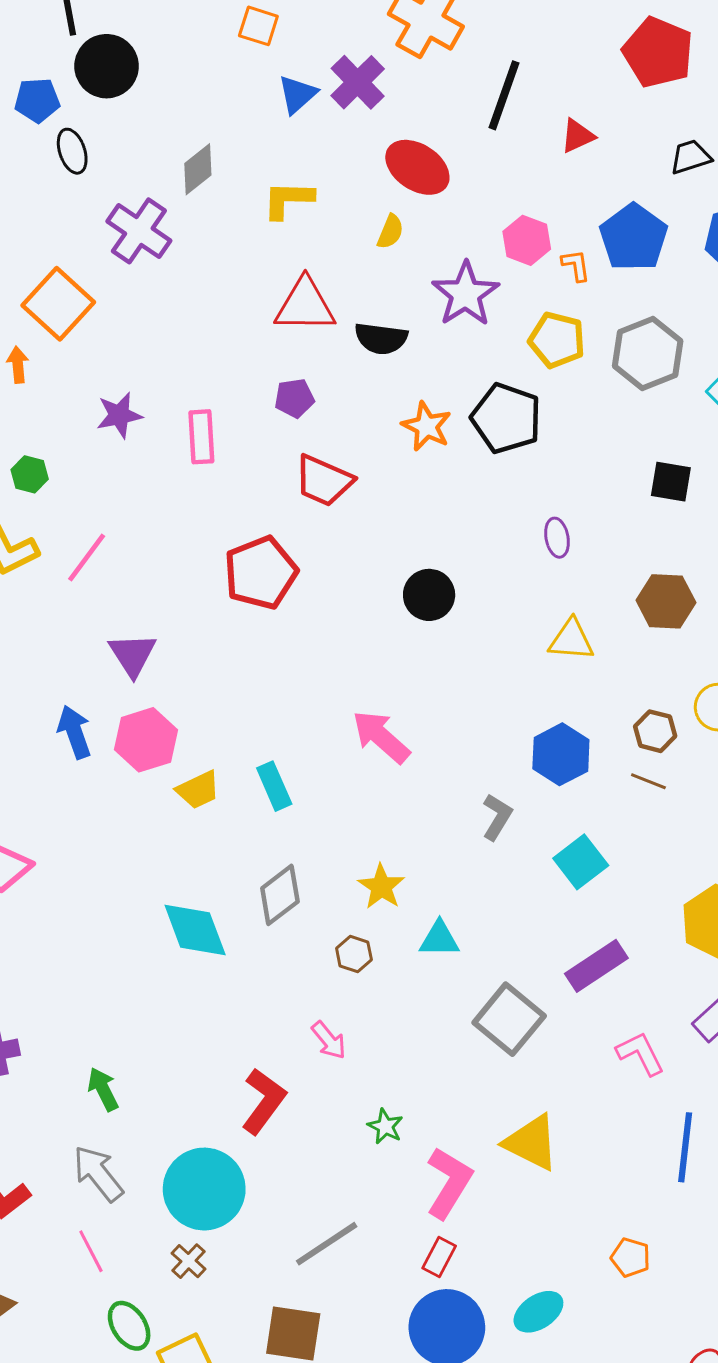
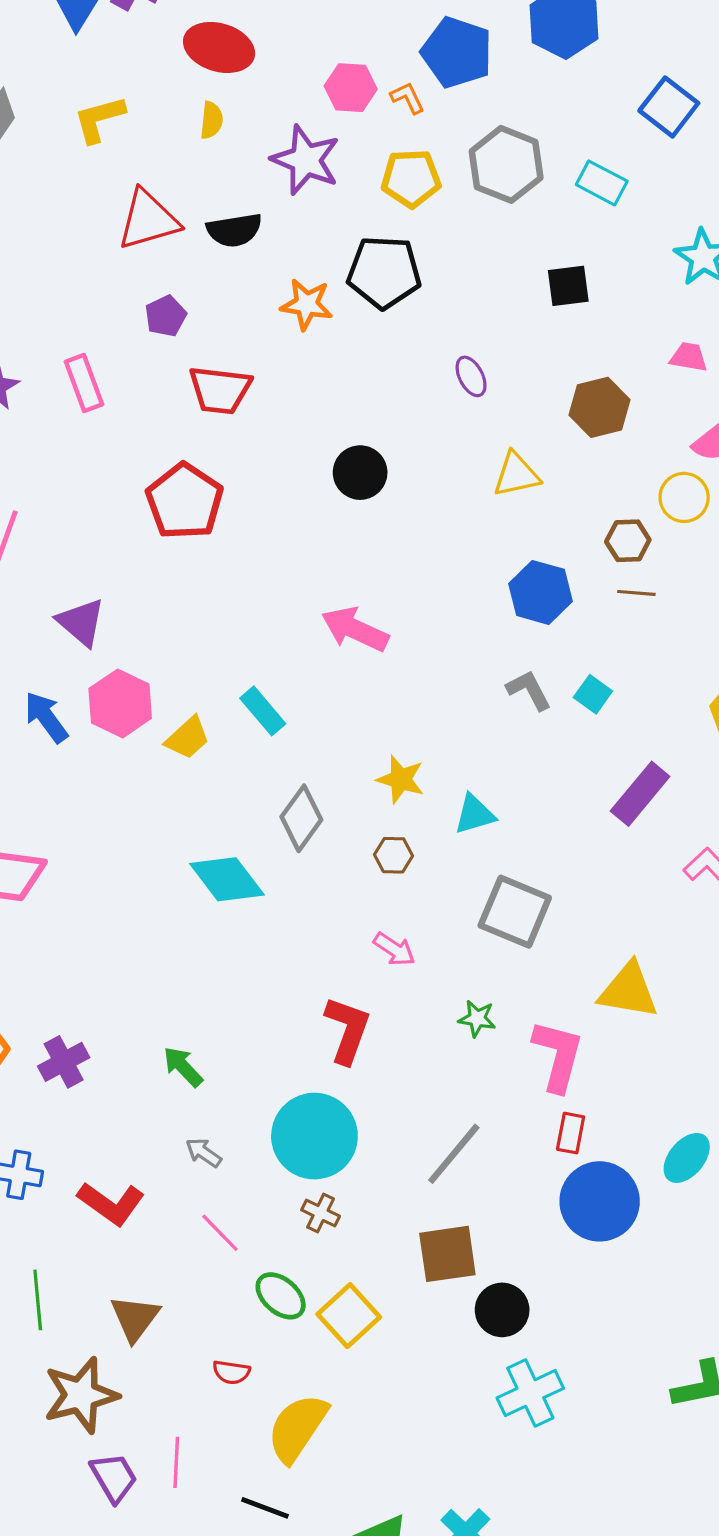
gray L-shape: (497, 817) -> (529, 690), moved, turned -42
cyan square: (581, 862) -> (593, 694), size x0.7
gray square: (509, 1019) -> (515, 912), moved
gray arrow: (98, 1174) -> (204, 1153), size x0.6

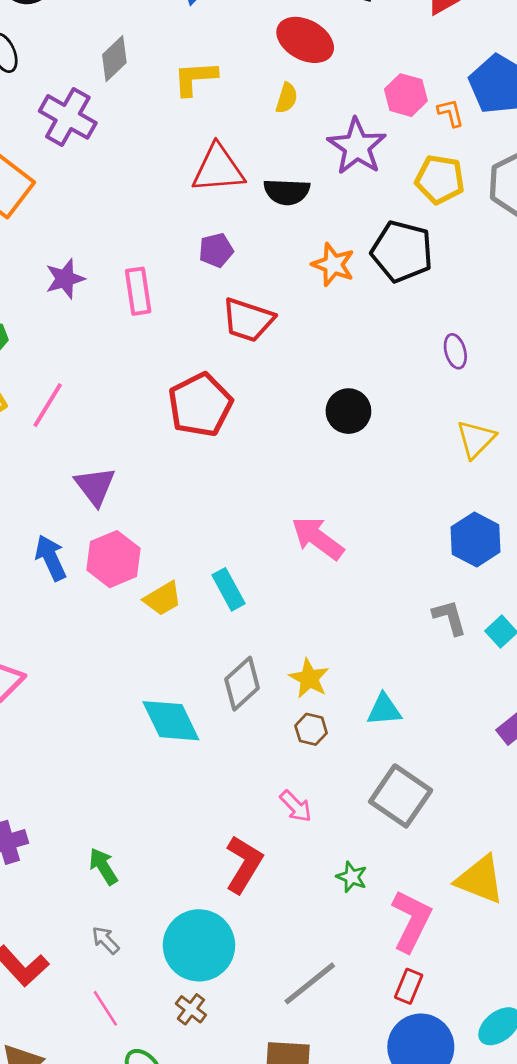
yellow triangle: (516, 475) -> (476, 439), turned -45
yellow star: (401, 779) -> (309, 678), moved

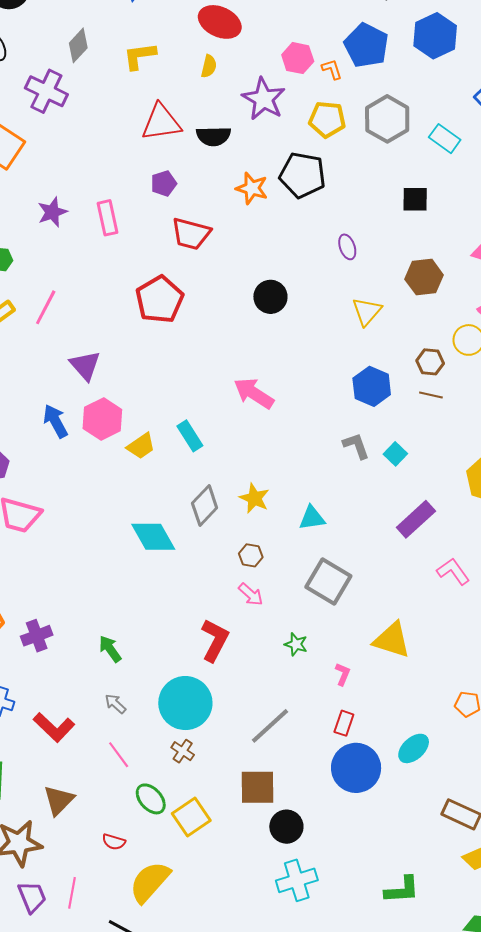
brown hexagon: (311, 729) -> (251, 555), moved
pink L-shape: (411, 921) -> (343, 674), size x0.5

